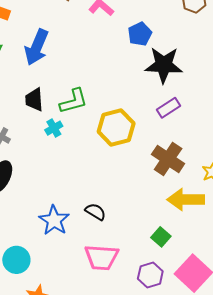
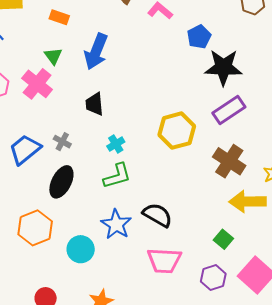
green L-shape: (74, 101) -> (117, 176), moved
purple rectangle: (169, 108) -> (229, 110), size x1.4
cyan cross: (54, 128) -> (116, 144), moved
black semicircle: (95, 212) -> (157, 215), size x1.4
cyan circle: (16, 260) -> (81, 249), moved

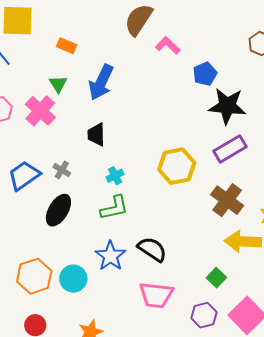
orange hexagon: (35, 228) -> (34, 276), moved

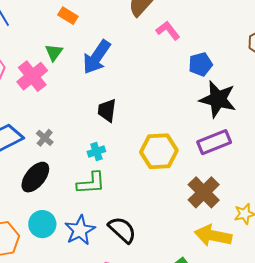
black trapezoid: (96, 134) -> (107, 110), moved
cyan circle: (73, 279) -> (42, 224), moved

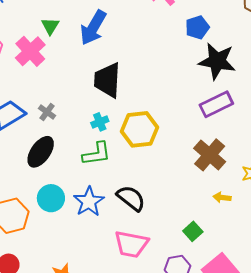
black trapezoid: (107, 110) -> (107, 80), size x1.5
yellow hexagon: (159, 151) -> (140, 129), moved
yellow arrow: (213, 236) -> (222, 197), size x0.5

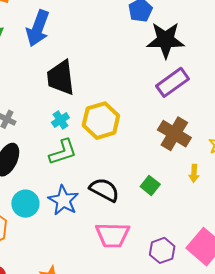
yellow arrow: (222, 197) -> (194, 173), turned -84
green square: (193, 231) -> (150, 185), moved

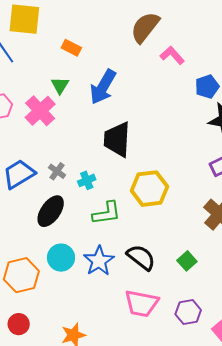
cyan cross: (60, 120) -> (87, 180), moved
purple hexagon: (162, 250) -> (188, 312), moved

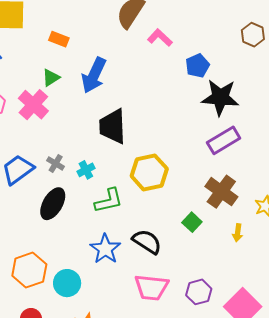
green triangle: (60, 85) -> (51, 78), turned 30
cyan circle: (61, 258) -> (67, 283), moved
green square: (187, 261) -> (192, 222), moved

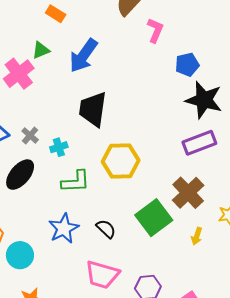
pink L-shape: (160, 38) -> (155, 30), turned 60
green square: (192, 222) -> (154, 218), size x1.8
black semicircle: (147, 242) -> (106, 229), size x0.7

